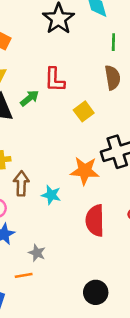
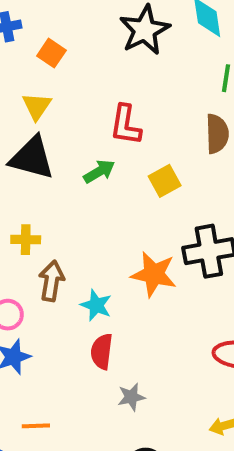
green arrow: (30, 98) -> (99, 171), moved
red semicircle: (95, 220) -> (102, 351), moved, size x0.7
gray star: (37, 253) -> (131, 397), moved, turned 30

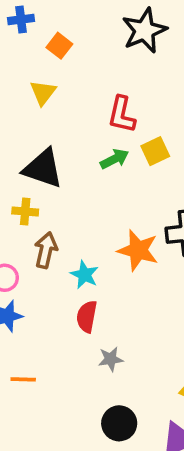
black triangle: (32, 158) -> (43, 168), moved
green arrow: (99, 171) -> (115, 159), moved
yellow square: (165, 181) -> (155, 151), moved

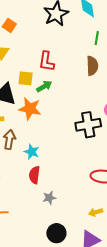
yellow square: (155, 151) -> (26, 78), moved, turned 35
orange star: (138, 250) -> (30, 109), moved

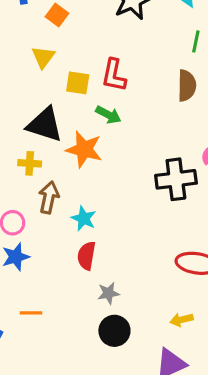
yellow square: (26, 78) -> (78, 83), moved
green arrow: (44, 86) -> (108, 115), turned 56
black circle: (56, 233) -> (114, 331), moved

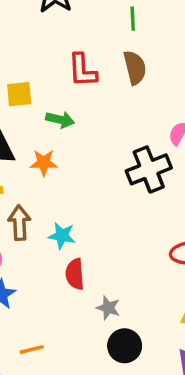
red L-shape: (114, 75) -> (82, 70), moved
orange star: (84, 149) -> (44, 163), size x0.7
gray star: (109, 293) -> (108, 308), turned -30

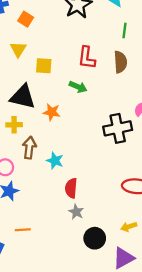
green arrow: (60, 120) -> (78, 87), moved
red semicircle: (75, 274) -> (71, 188), moved
black circle: (125, 346) -> (95, 238), moved

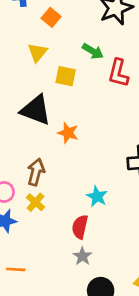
green arrow: (78, 87) -> (93, 51), moved
yellow cross: (14, 125) -> (35, 202), moved, turned 35
cyan star: (55, 161) -> (97, 196), moved

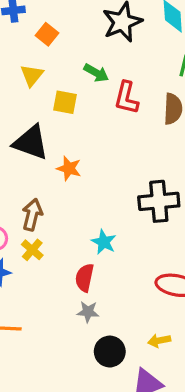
gray star: (82, 256) -> (88, 312), turned -30

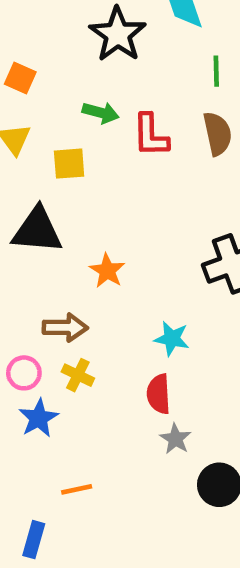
orange star: (69, 168) -> (107, 271), moved, turned 30
brown arrow: (32, 215) -> (65, 327), turned 92
gray star: (88, 312) -> (175, 439), turned -30

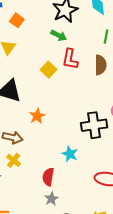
green arrow: (101, 113) -> (59, 35), moved
yellow square: (69, 164) -> (48, 70), moved, turned 35
cyan star: (172, 339) -> (70, 154), moved

